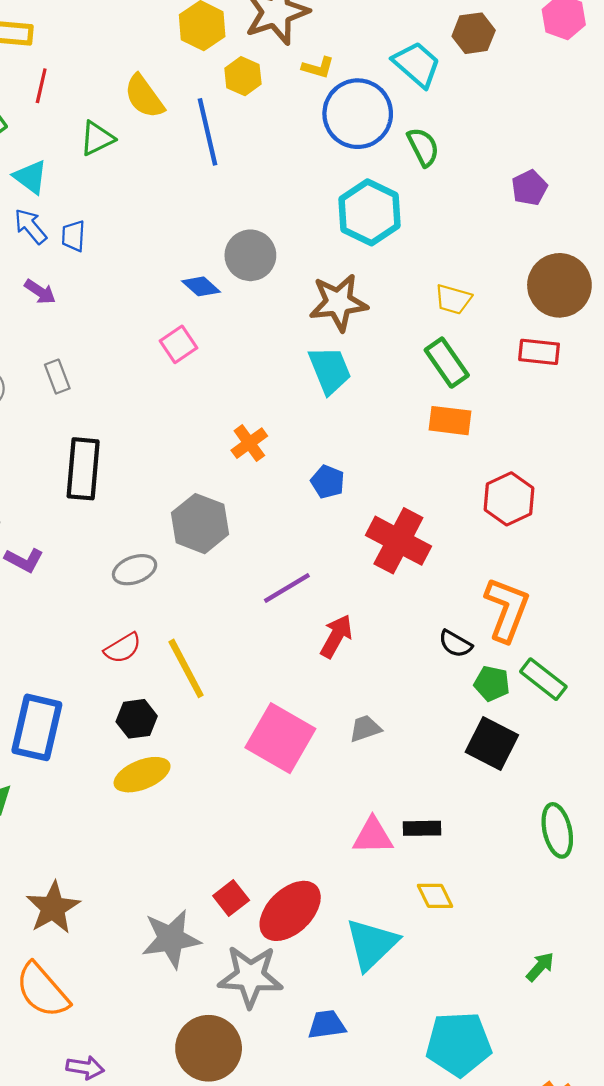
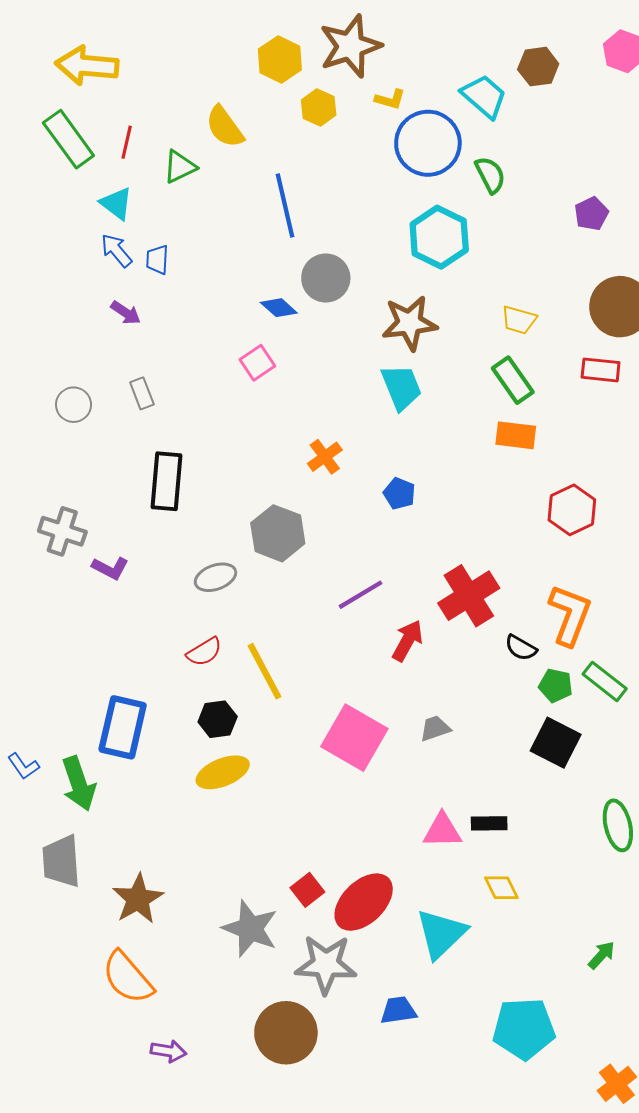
red line: (41, 86) -> (127, 142), moved
blue line: (207, 132) -> (285, 206), moved
red cross: (398, 541) -> (469, 596), moved, turned 30
gray star: (171, 939) -> (250, 929), turned 30

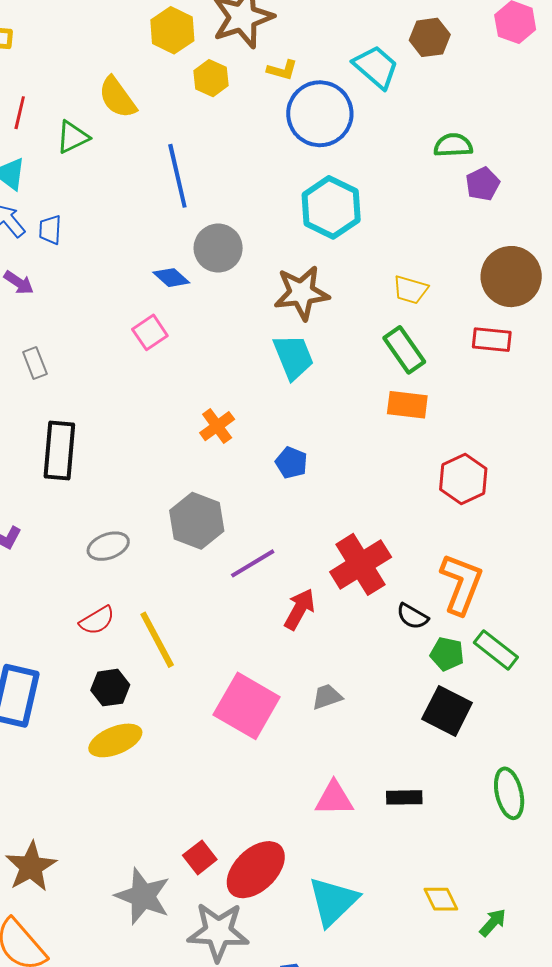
green semicircle: (490, 175) -> (453, 145), moved, turned -66
gray hexagon: (278, 533) -> (197, 521), moved
black rectangle: (489, 823) -> (404, 797), moved
yellow diamond: (501, 888) -> (441, 899), moved

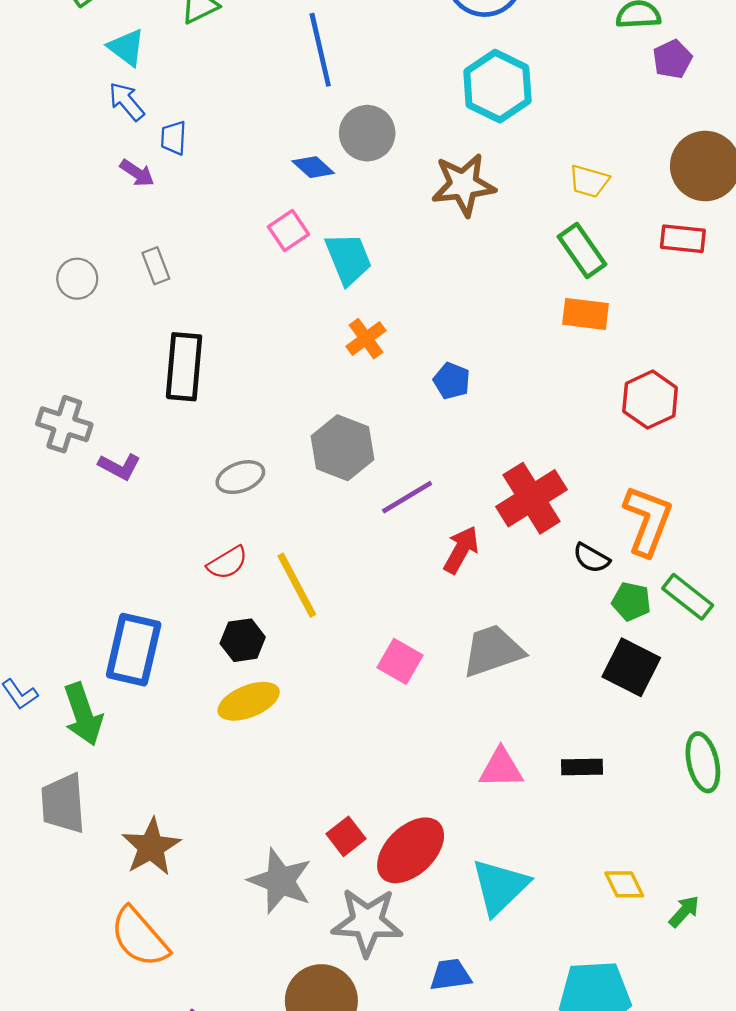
blue trapezoid: (50, 230) -> (173, 138), moved
cyan trapezoid: (293, 357) -> (348, 259), moved
gray trapezoid: (327, 697) -> (493, 651), size x1.8
pink square: (247, 706) -> (400, 661), size x0.6

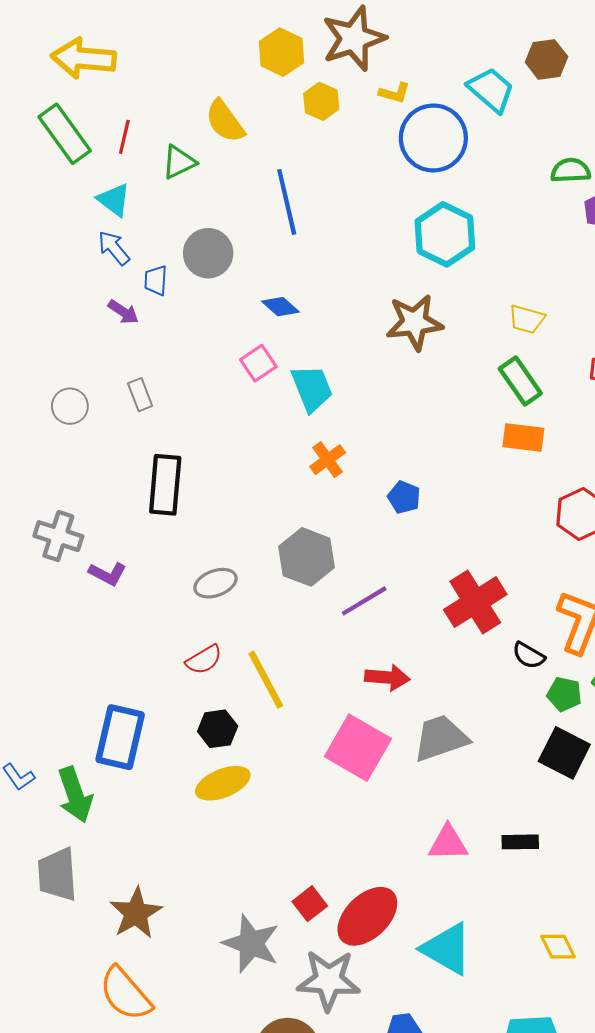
gray circle: (367, 133) -> (208, 253), moved
red arrow: (461, 550) -> (387, 677), moved, turned 66
pink square: (400, 661) -> (358, 748), size x1.6
cyan triangle: (500, 887) -> (447, 949), turned -46

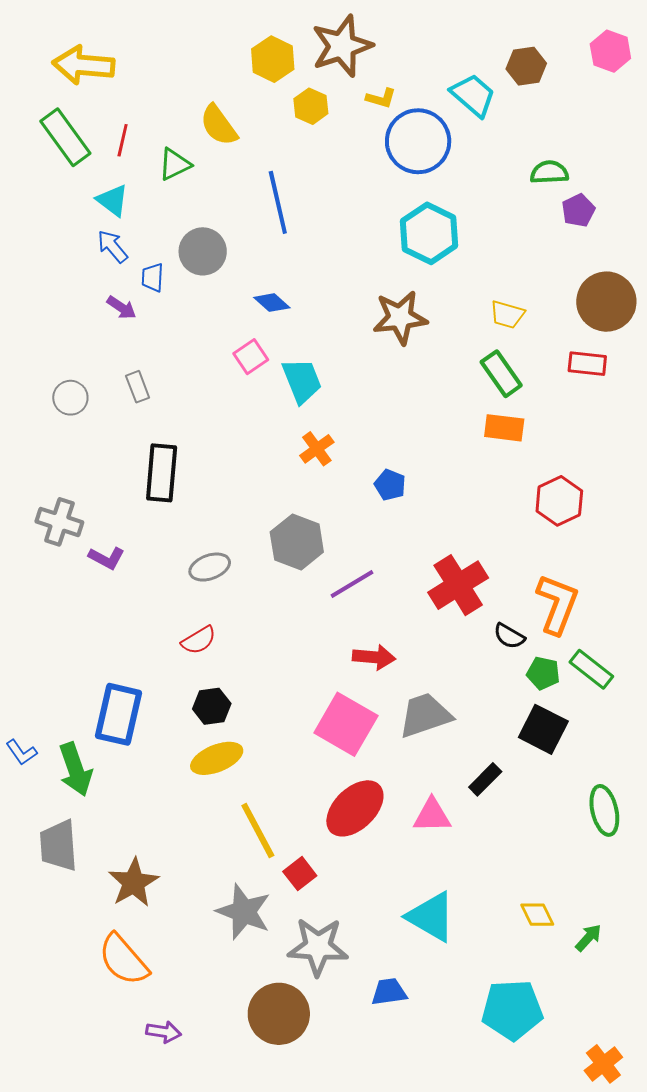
yellow line: (266, 680) -> (258, 830), moved
black rectangle: (520, 842) -> (485, 779), moved, turned -44
red ellipse: (367, 916) -> (355, 808), moved

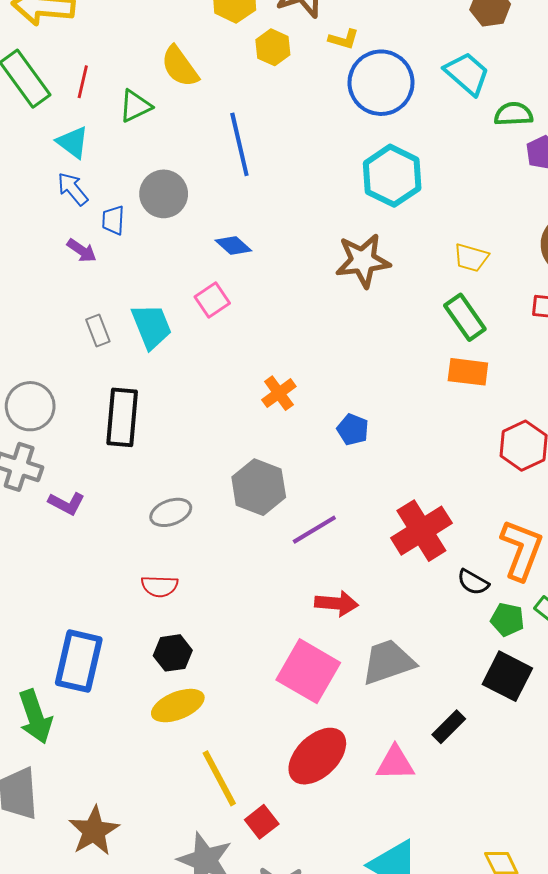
cyan trapezoid: (473, 95) -> (467, 74), moved
cyan trapezoid: (302, 381) -> (151, 326), moved
gray circle: (70, 398) -> (30, 406), moved, size x1.4
red semicircle: (199, 640) -> (160, 586), turned 33

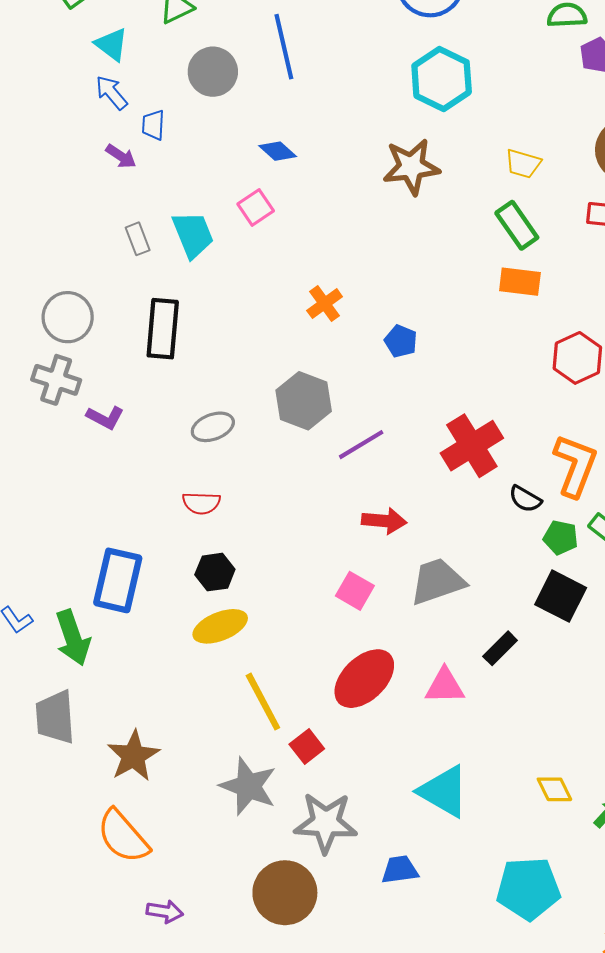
gray circle: (164, 194) -> (213, 72), moved
pink square: (308, 671) -> (355, 591), size x0.6

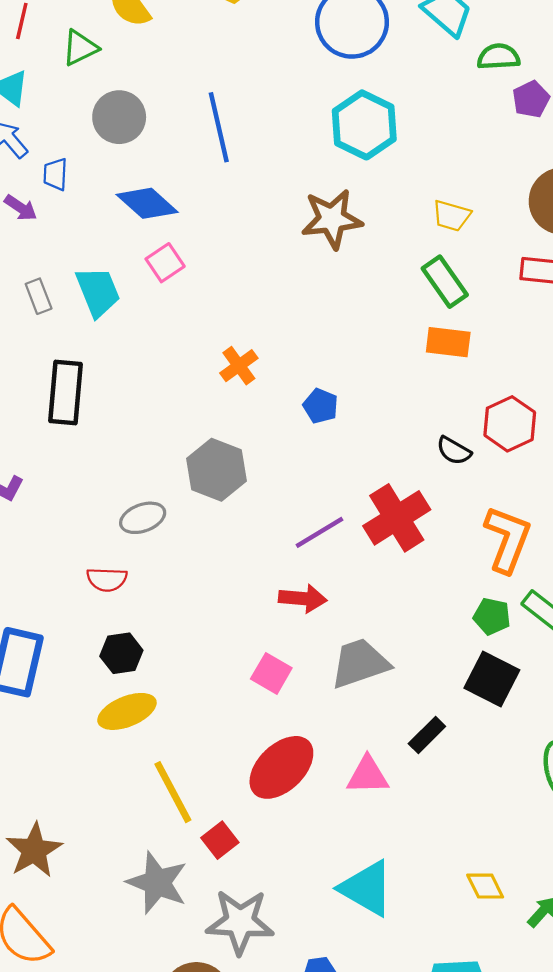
blue line: (284, 47) -> (219, 127), moved
blue diamond: (278, 151) -> (147, 203), moved, size x1.5
gray ellipse: (213, 427) -> (143, 518), moved
purple line: (361, 445) -> (319, 532), moved
black semicircle: (525, 499) -> (454, 451), moved

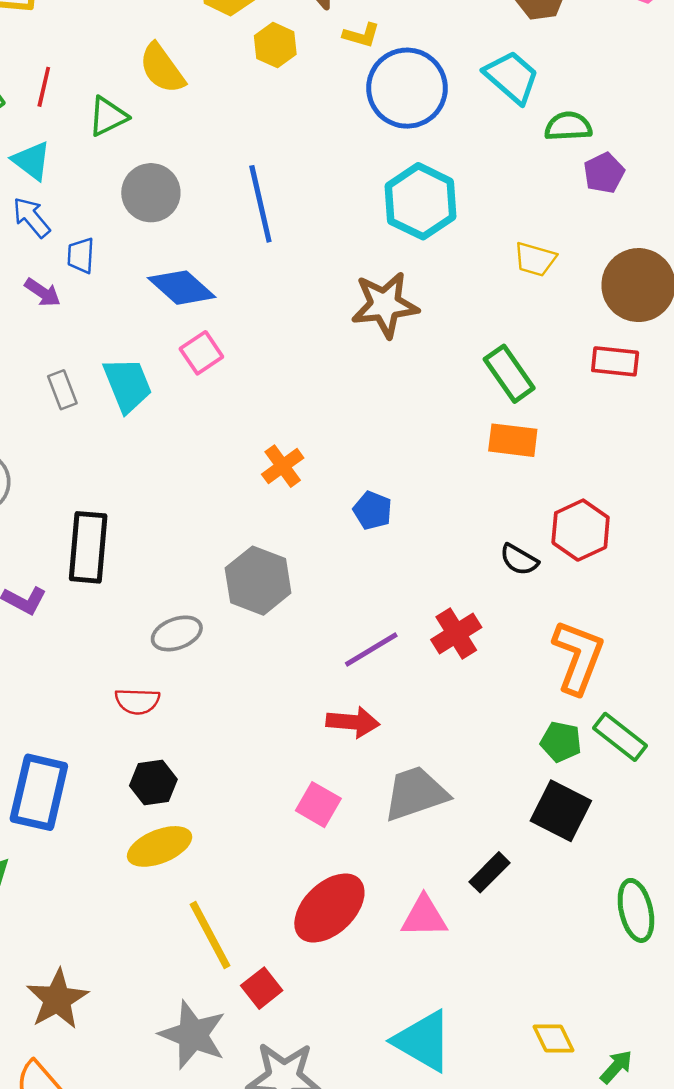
yellow trapezoid: (452, 216) -> (535, 259), moved
black rectangle: (65, 392) -> (88, 547), moved
red cross: (397, 518) -> (456, 633), size x0.7

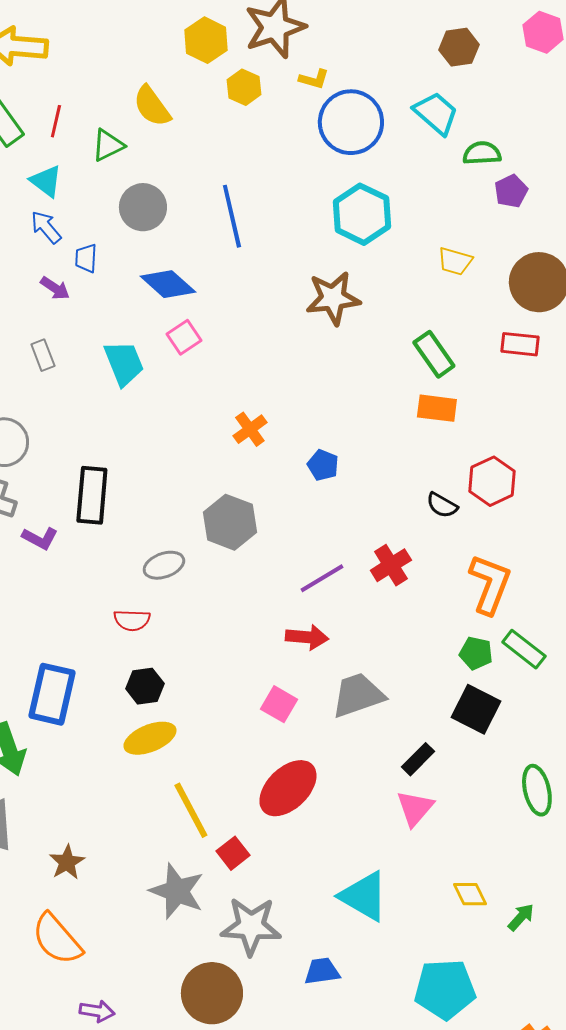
gray rectangle: (62, 390) -> (43, 355), moved
pink triangle: (424, 917) -> (415, 808), moved, turned -48
brown star: (57, 999) -> (67, 862), size x0.7

